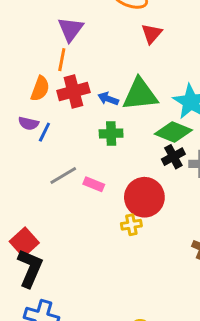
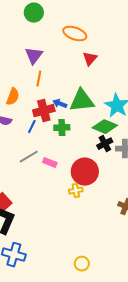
orange line: (62, 60) -> (39, 79), moved
red cross: (73, 91) -> (44, 111), moved
blue line: (44, 132) -> (32, 127), moved

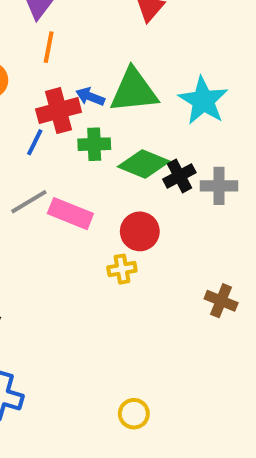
green diamond: (105, 127) -> (144, 164), moved
pink rectangle: (50, 163) -> (70, 214), size x1.5
red circle: (85, 172) -> (140, 231), size x0.7

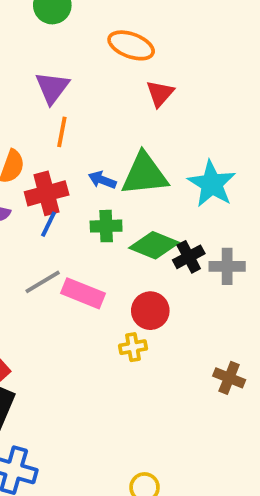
red cross: (59, 111) -> (47, 193), moved

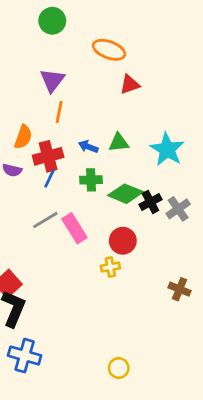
red triangle: (160, 93) -> (130, 84), turned 30
green triangle: (145, 174) -> (119, 143), size x0.6
gray cross: (227, 266) -> (178, 209), turned -35
pink rectangle: (83, 293) -> (74, 228), turned 36

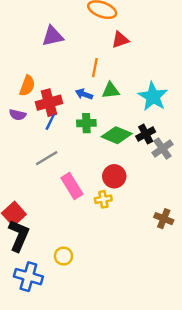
purple triangle: (52, 80) -> (53, 36), turned 40
orange line: (59, 112) -> (95, 68), moved
black cross: (150, 202) -> (146, 134), moved
pink rectangle: (74, 228) -> (72, 186), moved
yellow circle: (119, 368) -> (63, 256), moved

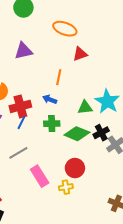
green triangle: (111, 91) -> (85, 107), moved

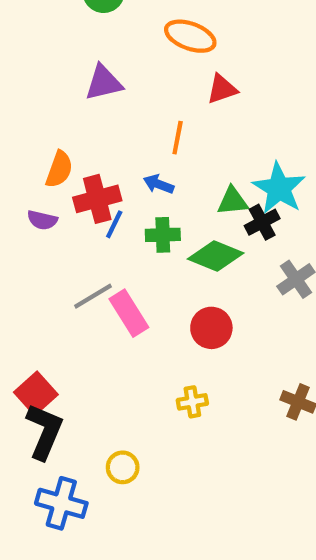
blue line: (21, 123) -> (114, 224), moved
black cross: (101, 133) -> (262, 222), moved
pink rectangle: (40, 176) -> (129, 313), moved
yellow cross: (66, 187) -> (192, 402), moved

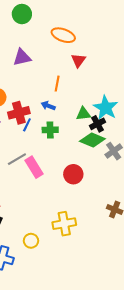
red triangle: (222, 89) -> (78, 60), turned -35
green diamond: (216, 256) -> (92, 140), moved
yellow cross: (192, 402) -> (64, 224), moved, size x1.6

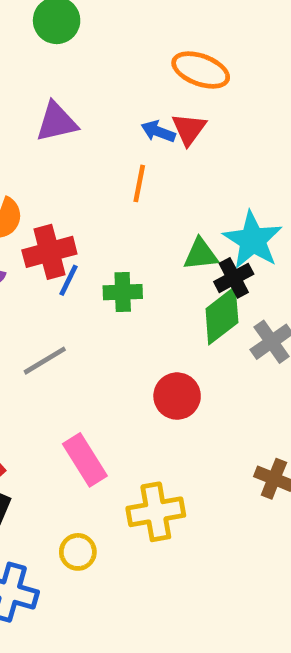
orange ellipse: (63, 35) -> (201, 70), moved
blue arrow: (48, 106) -> (158, 131), moved
green diamond: (92, 140) -> (222, 316), turned -60
pink rectangle: (34, 167) -> (85, 460), moved

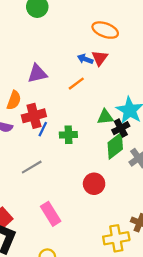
purple triangle: (57, 122) -> (37, 73), moved
orange line: (139, 183) -> (76, 84), turned 42
yellow cross: (156, 512) -> (116, 238), moved

